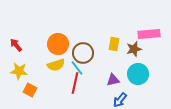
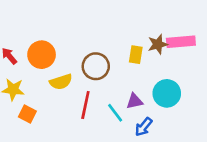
orange circle: (58, 44) -> (42, 55), moved
brown star: (134, 49) -> (158, 44), moved
cyan line: (77, 68) -> (115, 113), moved

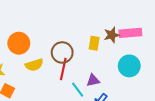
cyan circle: (167, 93) -> (129, 66), moved
red line: (85, 105) -> (63, 69), moved

